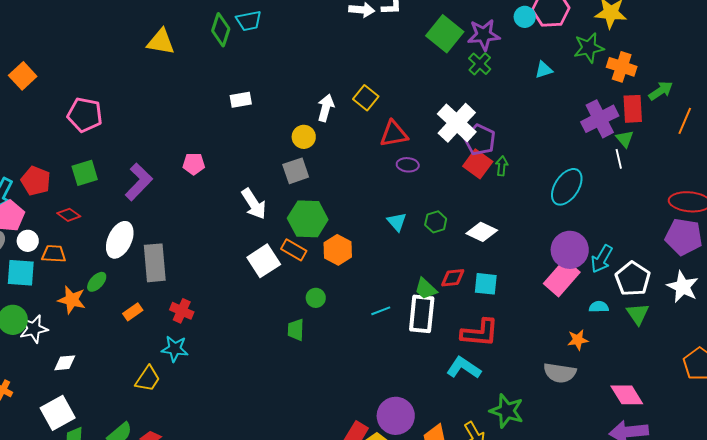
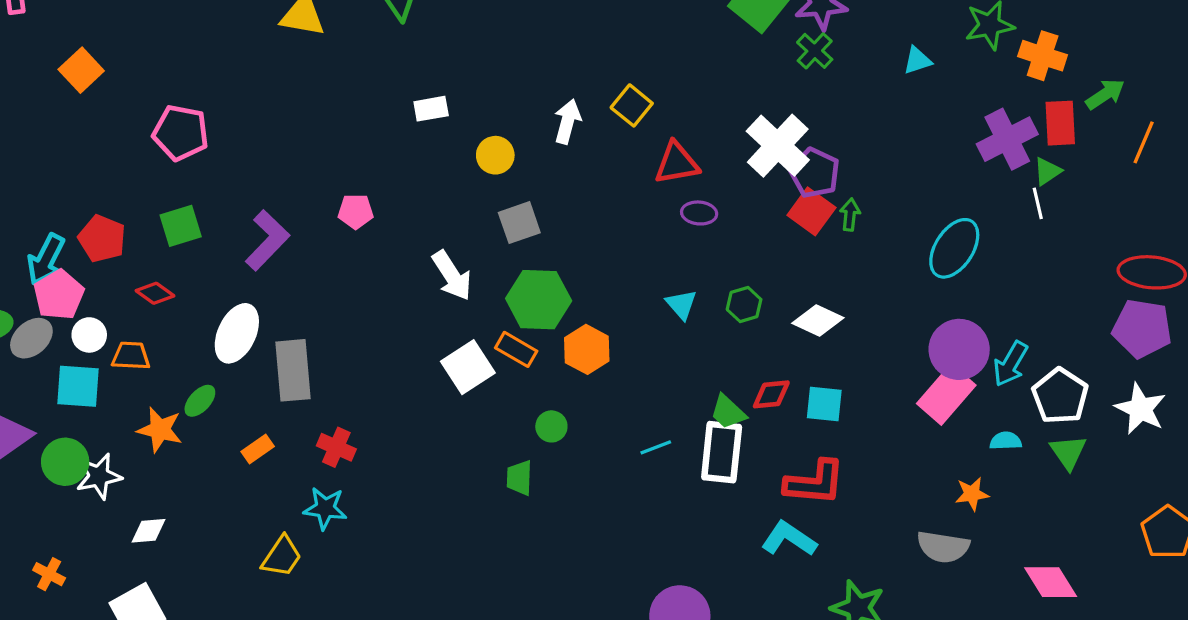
yellow circle: (304, 137) -> (495, 155), moved
green triangle: (625, 139) -> (1047, 171), turned 36

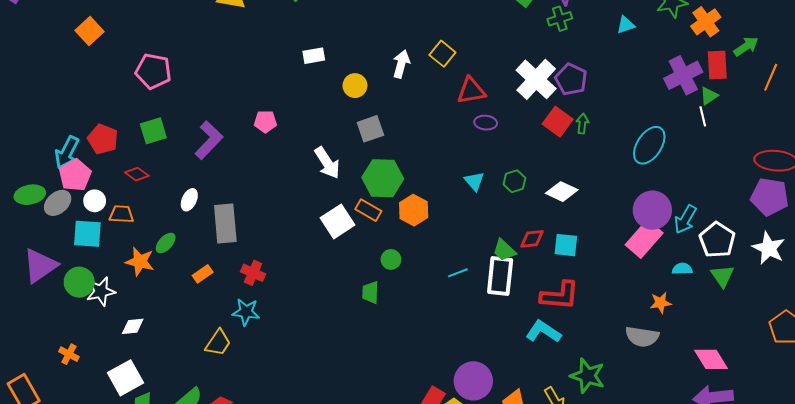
green cross: (815, 51) -> (560, 19), turned 30
orange cross: (1043, 56) -> (706, 22), turned 36
purple pentagon: (815, 173) -> (571, 79), moved
white ellipse: (237, 333) -> (189, 200), size x0.6

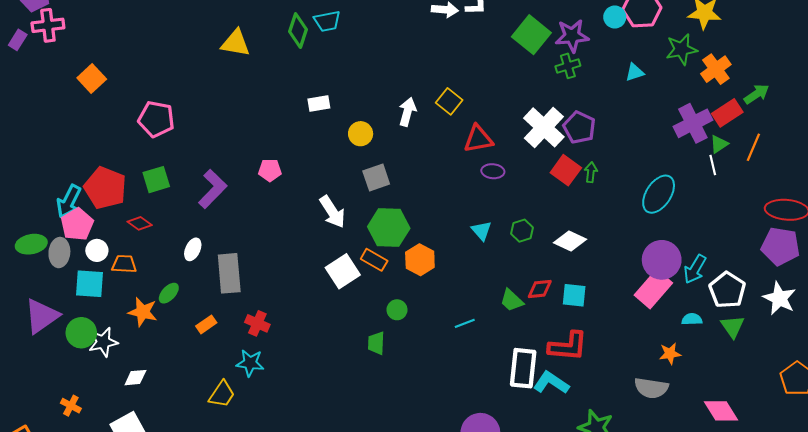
red rectangle: (717, 65) -> (727, 113), turned 60
orange line: (771, 77) -> (753, 147), moved
red pentagon: (103, 139) -> (105, 188), size x1.4
gray ellipse: (58, 203) -> (59, 253), turned -44
white rectangle: (500, 276) -> (523, 368), moved

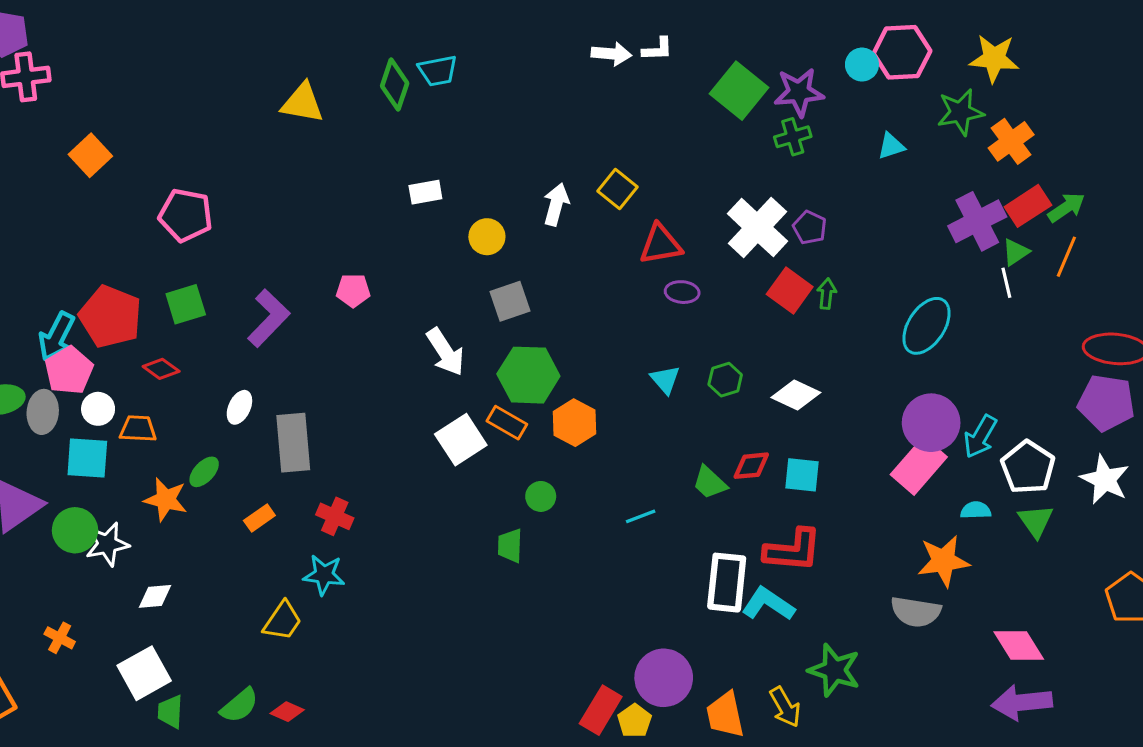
green arrow: (756, 94) -> (1066, 207), moved
purple pentagon: (579, 127) -> (810, 227), size x0.7
orange star: (670, 354) -> (943, 561), size x1.6

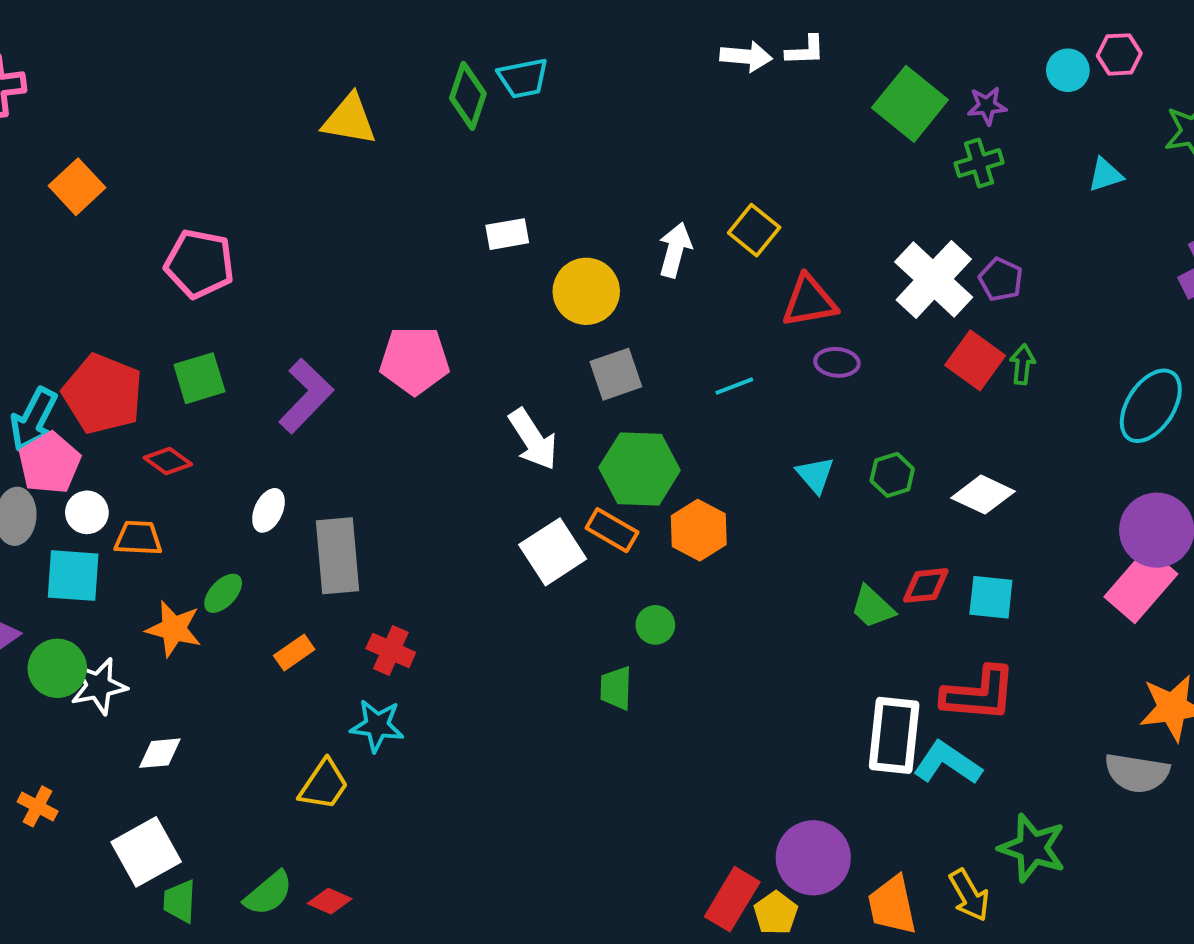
pink hexagon: (902, 52) -> (1119, 54), size x0.6
purple star: (799, 92) -> (987, 106), size x0.6
yellow circle: (487, 237) -> (586, 291), size x1.4
pink pentagon: (353, 290) -> (415, 360), size x1.6
cyan line: (641, 516) -> (734, 386), moved

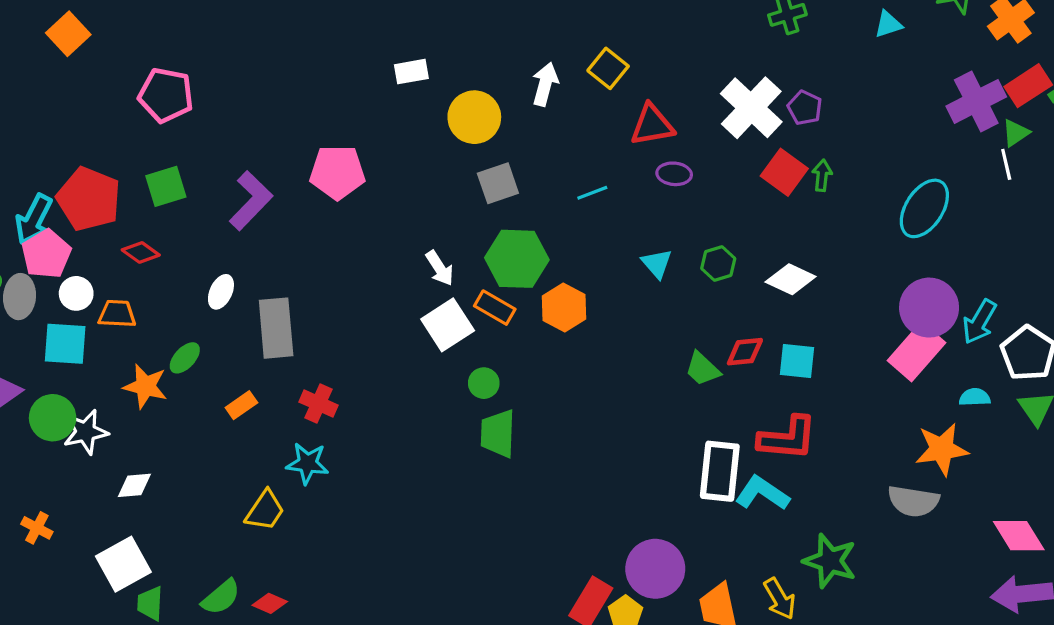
white arrow: (533, 439) -> (440, 268), moved, size x0.7
green circle: (655, 625) -> (484, 383), moved
green trapezoid: (616, 688) -> (498, 433), size x1.4

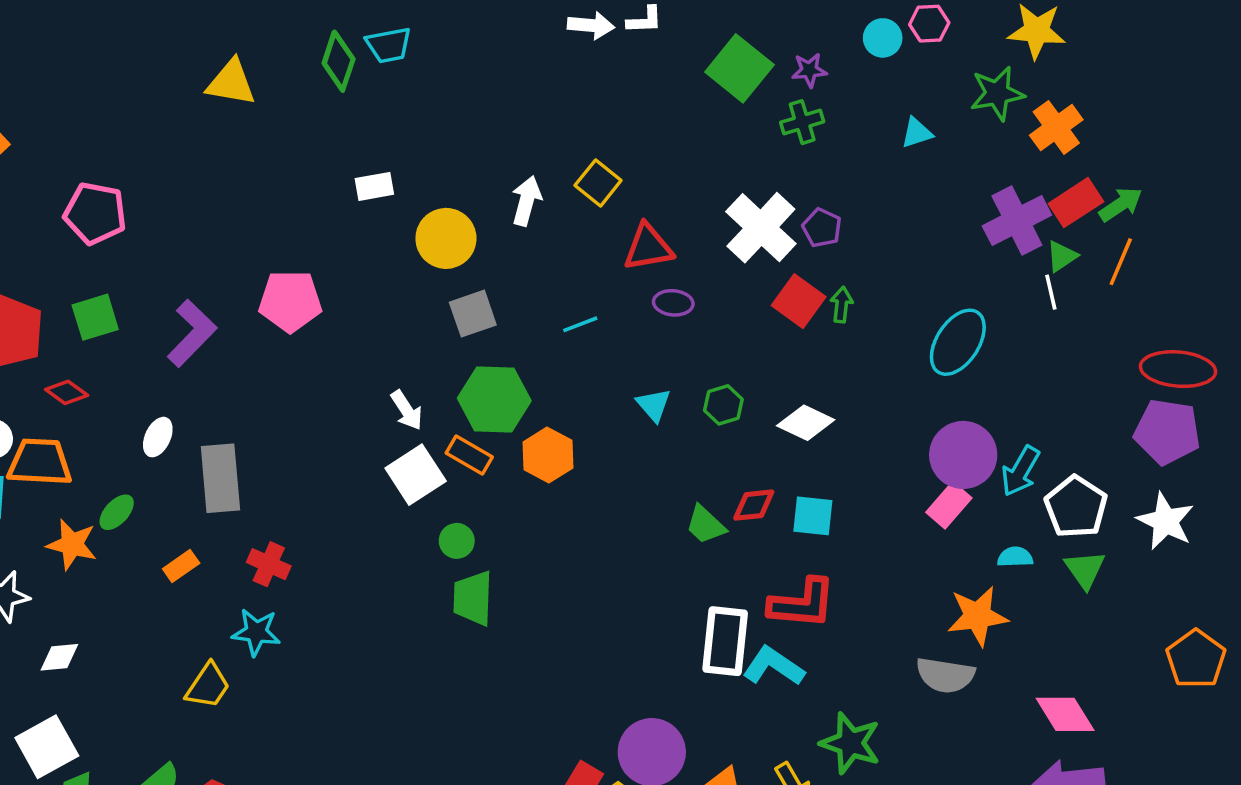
orange trapezoid: (117, 314) -> (40, 462), size x1.5
pink rectangle: (916, 352) -> (949, 505), size x0.7

